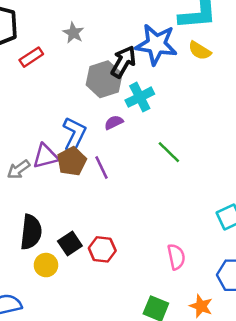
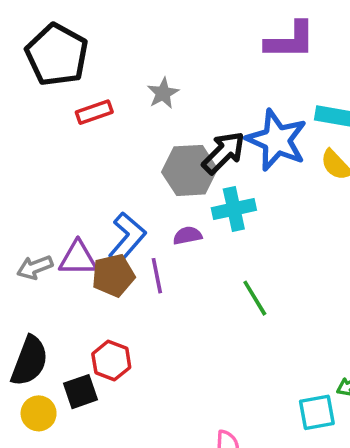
purple line: (102, 168) -> (157, 276), moved
red hexagon: (102, 249) -> (111, 361), moved

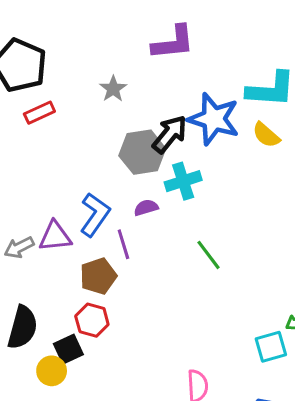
purple L-shape: (290, 41) -> (173, 43), moved
red rectangle: (94, 112) -> (39, 113), moved
brown pentagon: (113, 275) -> (98, 276), moved
yellow circle: (39, 413) -> (52, 371), moved

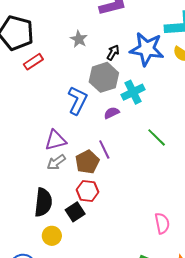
black arrow: (170, 134) -> (113, 53), moved, size x0.6
blue L-shape: (95, 215) -> (78, 100), moved
purple line: (123, 244) -> (104, 150), moved
gray arrow: (19, 247) -> (56, 162), moved
yellow circle: (52, 371) -> (52, 236), moved

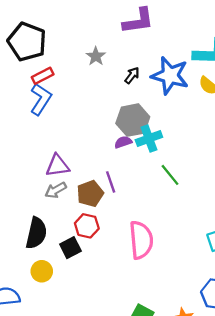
gray hexagon: (104, 77) -> (133, 120), moved
cyan cross: (133, 92) -> (149, 139), moved
blue L-shape: (78, 100) -> (41, 99), moved
pink semicircle: (162, 223) -> (141, 240), moved, size x1.6

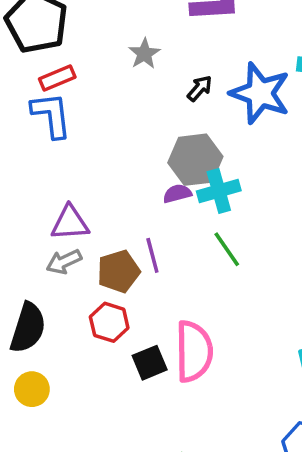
blue L-shape: (41, 99) -> (51, 115), turned -44
green line: (170, 175) -> (227, 249), moved
black square: (70, 248) -> (150, 363), moved

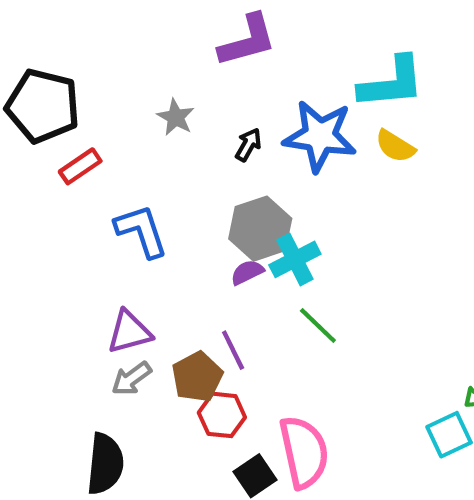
blue L-shape: (51, 115) -> (141, 231), moved
red hexagon: (109, 322) -> (222, 415), moved

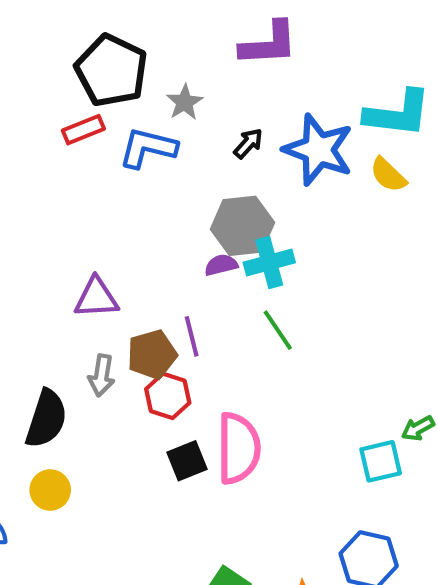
black pentagon: (43, 106) -> (111, 71), moved
blue L-shape: (141, 231) -> (148, 148), moved, turned -70
gray arrow: (131, 379) -> (102, 375), moved, turned -57

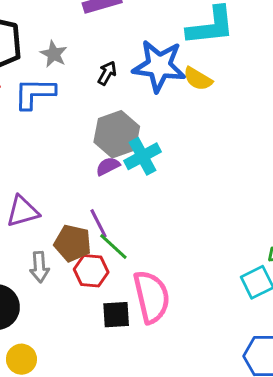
yellow semicircle: (388, 175) -> (198, 79), moved
green line: (278, 330) -> (113, 247), moved
brown pentagon: (152, 354) -> (73, 243), turned -30
black square: (187, 461) -> (116, 315), turned 32

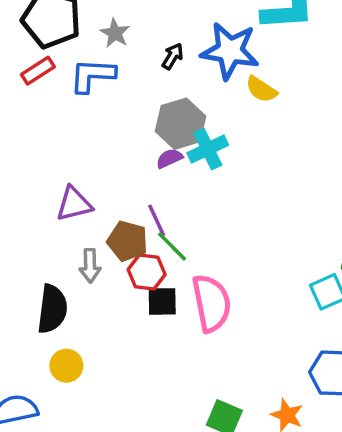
yellow semicircle: (198, 79) -> (261, 89), moved
black square: (116, 315) -> (162, 301), moved

